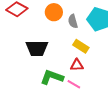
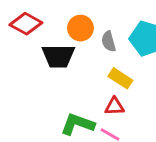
black trapezoid: (37, 48) -> (58, 56), moved

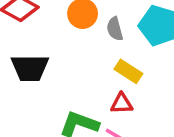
black trapezoid: (58, 56) -> (30, 68), moved

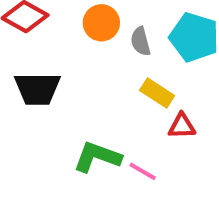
red triangle: (122, 104) -> (182, 126), moved

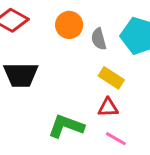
red triangle: (182, 126) -> (108, 108), moved
pink line: (143, 171) -> (116, 139), moved

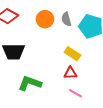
gray semicircle: (99, 39) -> (66, 19), moved
green L-shape: (66, 126) -> (30, 83), moved

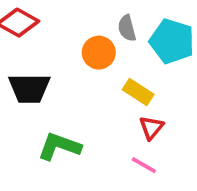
orange circle: (45, 19) -> (99, 53), moved
red triangle: (70, 73) -> (151, 128), moved, turned -48

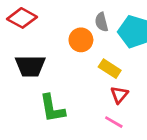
green L-shape: (59, 146) -> (52, 108), turned -120

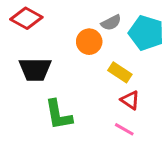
gray semicircle: (101, 22) -> (111, 23), turned -102
red triangle: (119, 95) -> (130, 100), turned -36

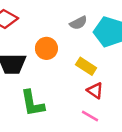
orange circle: (89, 42) -> (46, 48), moved

